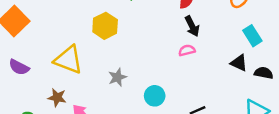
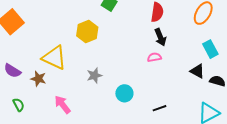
purple semicircle: (19, 67) -> (12, 71), moved
brown star: (57, 98) -> (38, 79), moved

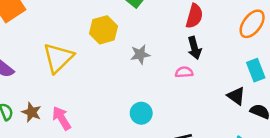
yellow triangle: (54, 58) -> (58, 58), turned 44
gray star: (94, 75) -> (140, 54), moved
brown star: (38, 79) -> (32, 112), moved

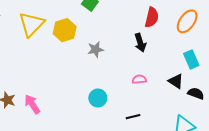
red semicircle: (194, 16) -> (152, 17), moved
yellow triangle: (58, 58) -> (31, 24), moved
pink semicircle: (184, 72) -> (139, 79), moved

